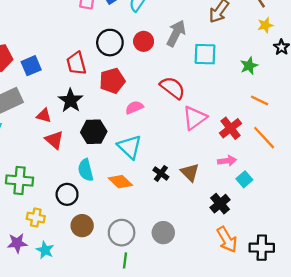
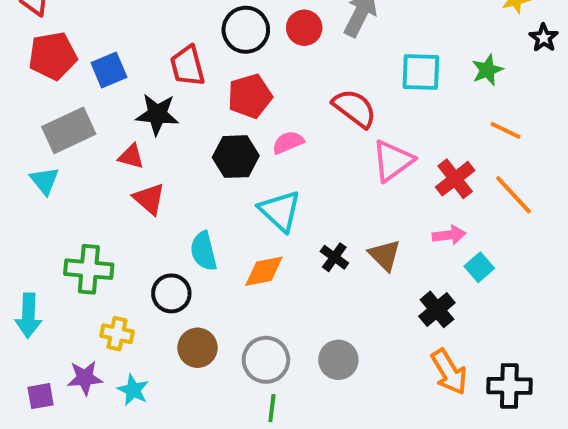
cyan square: (205, 54) -> (421, 72), moved
black star: (71, 100) -> (157, 114), moved, turned -30
black hexagon: (94, 132) -> (236, 157), moved
orange diamond: (120, 182) -> (264, 271), turned -55

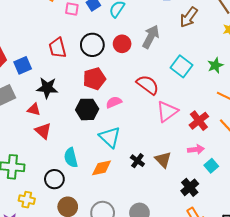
red trapezoid: (187, 66) -> (57, 48), moved
cyan square: (421, 72) -> (182, 66), turned 35

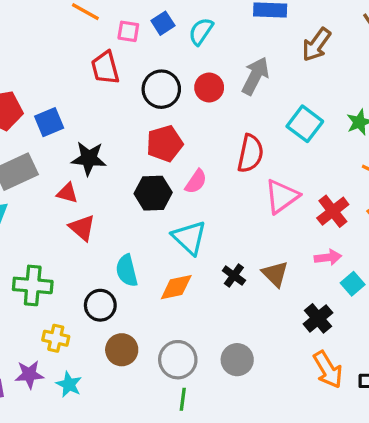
red trapezoid: (57, 48) -> (105, 68), moved
red semicircle: (148, 85) -> (250, 153), turned 65
pink semicircle: (114, 102) -> (196, 182), turned 147

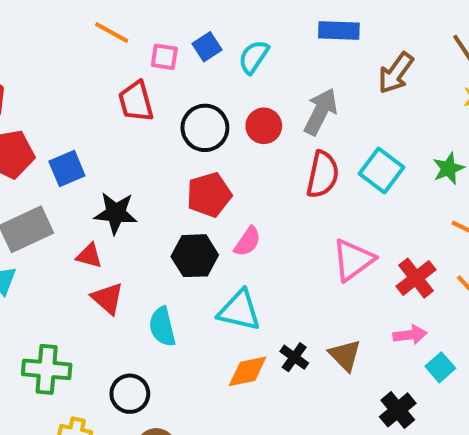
red semicircle: (250, 153) -> (323, 175), moved
cyan triangle: (189, 238) -> (239, 311), turned -30
cyan semicircle: (127, 271) -> (162, 327), moved
orange diamond: (176, 287) -> (248, 371), moved

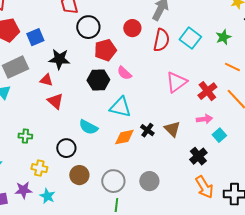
red circle: (264, 126) -> (132, 28), moved
black circle: (205, 128) -> (88, 27), moved
pink semicircle: (248, 242) -> (124, 73), turned 98
cyan semicircle: (162, 327) -> (88, 127), moved, turned -48
green cross: (47, 369) -> (25, 136), size x0.6

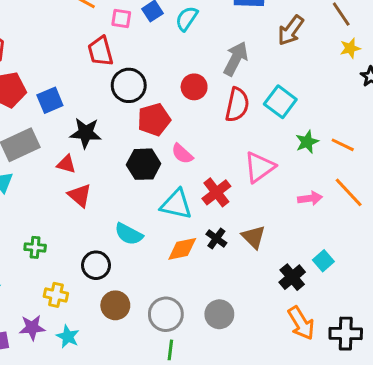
green star: (223, 37) -> (307, 142), moved
red cross: (207, 91) -> (216, 192), moved
pink arrow: (204, 119) -> (310, 198), moved
cyan square: (219, 135) -> (323, 261), moved

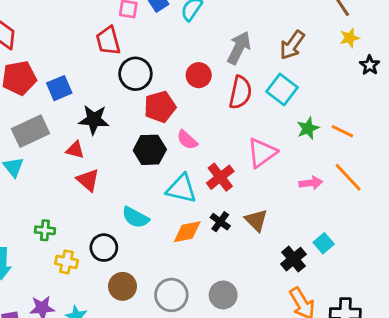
brown arrow: (291, 30) -> (292, 45), moved
yellow cross: (56, 295) -> (66, 262), moved

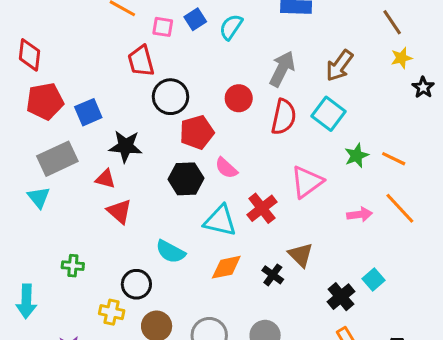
black cross: (220, 222) -> (273, 275), moved
yellow cross: (66, 262) -> (112, 312), moved

